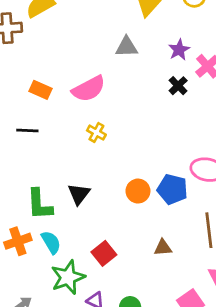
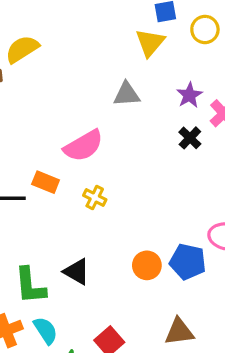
orange rectangle: (41, 90) -> (46, 182), moved
black triangle: (79, 194) -> (77, 272), turned -35
brown triangle: (163, 248) -> (179, 332), size x1.4

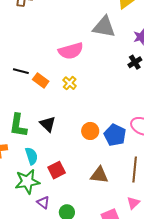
gray triangle: (127, 94) -> (104, 27), size x1.4
orange rectangle: (46, 182) -> (41, 80), moved
cyan semicircle: (46, 330) -> (31, 156), moved

